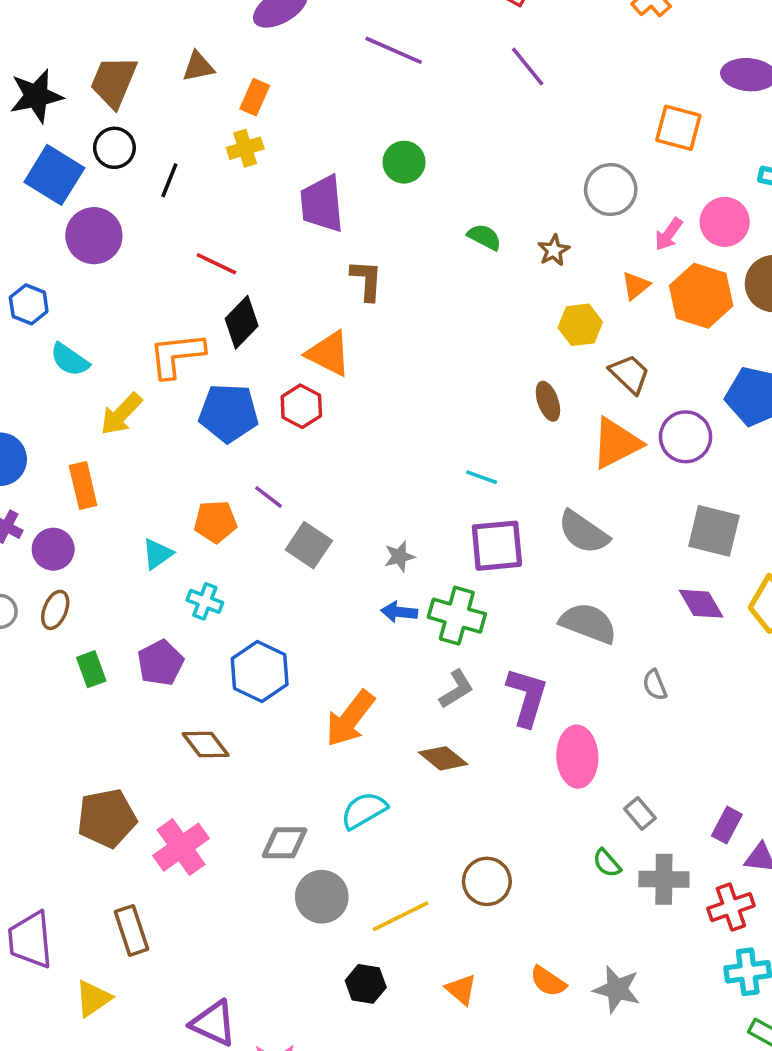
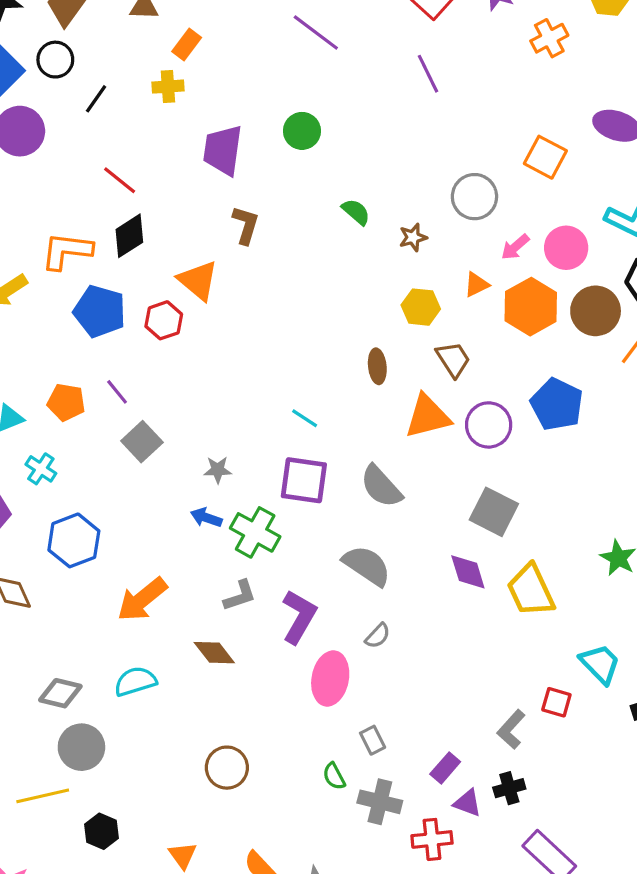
gray semicircle: (655, 685) -> (378, 636), moved, turned -128
yellow line: (401, 916) -> (43, 796), moved

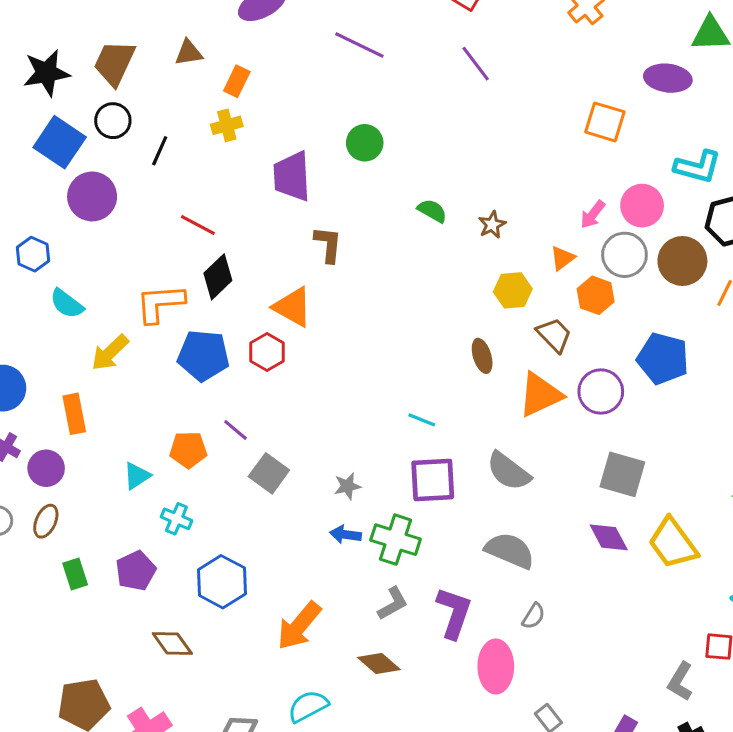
gray circle: (474, 197) -> (624, 255), moved
orange hexagon: (531, 307) -> (596, 295), moved, size x0.7

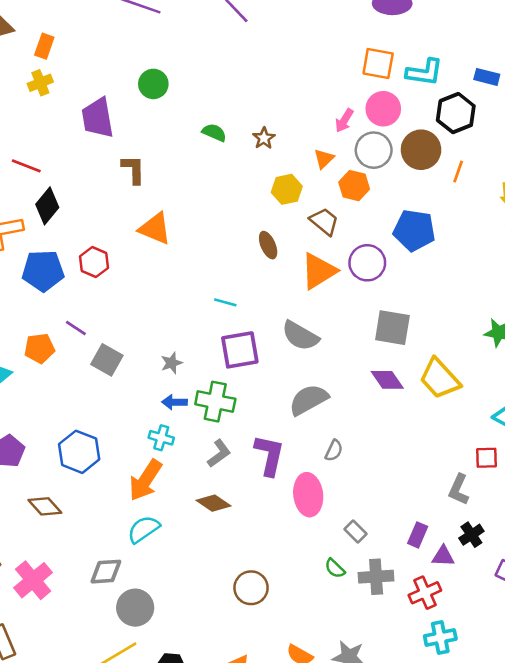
orange square: (605, 122) -> (378, 63), moved
orange triangle: (293, 307) -> (155, 229), moved
cyan cross: (176, 519) -> (161, 438), moved
gray semicircle: (510, 551) -> (309, 400), turned -45
cyan semicircle: (308, 706) -> (144, 529), moved

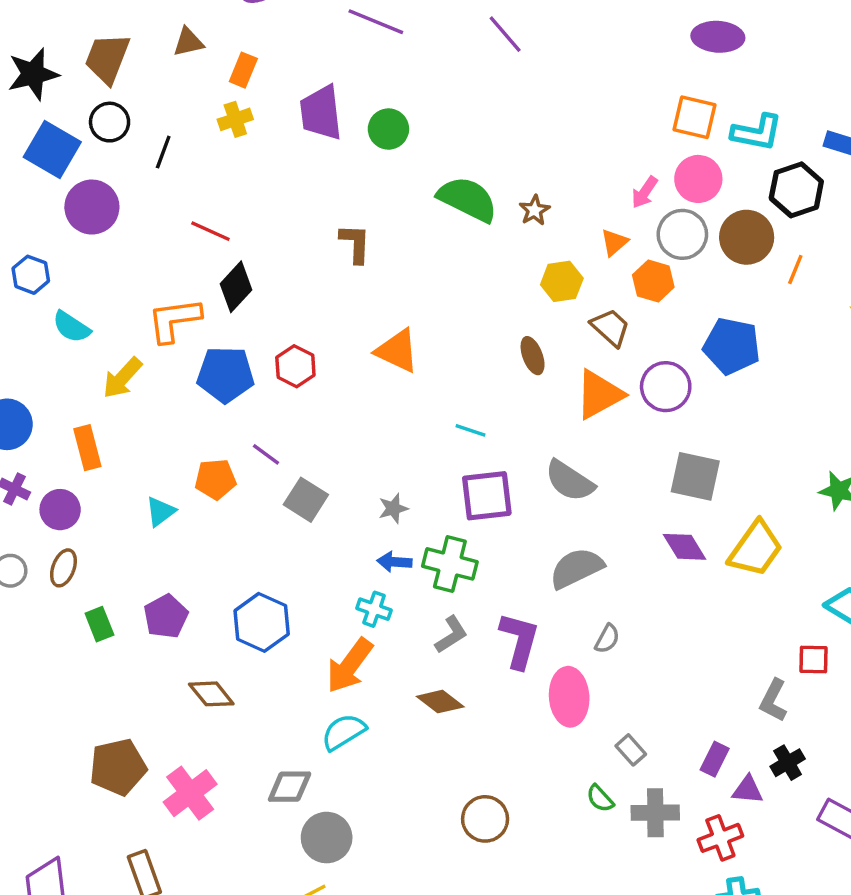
purple trapezoid: (98, 118) -> (321, 113), moved
green semicircle: (214, 133) -> (468, 199), size x1.8
orange triangle: (155, 229) -> (397, 351), moved
yellow trapezoid: (440, 379) -> (756, 549), turned -105

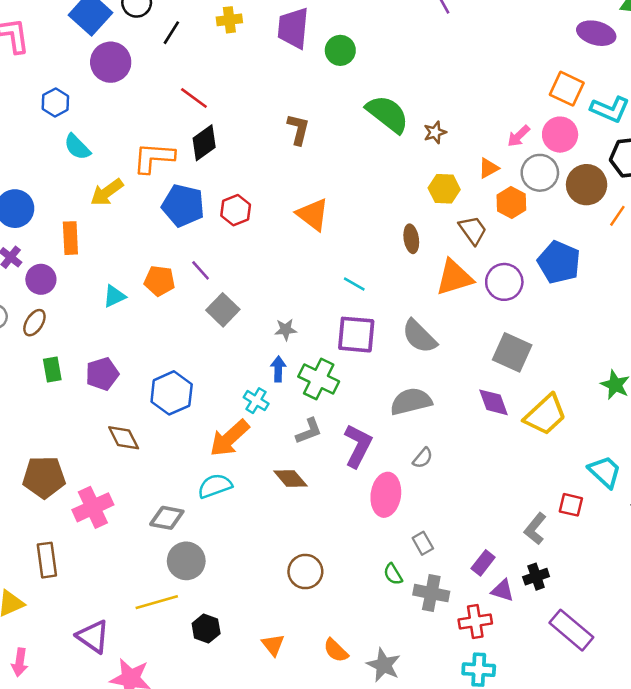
blue arrow: (394, 562) -> (278, 369), turned 75

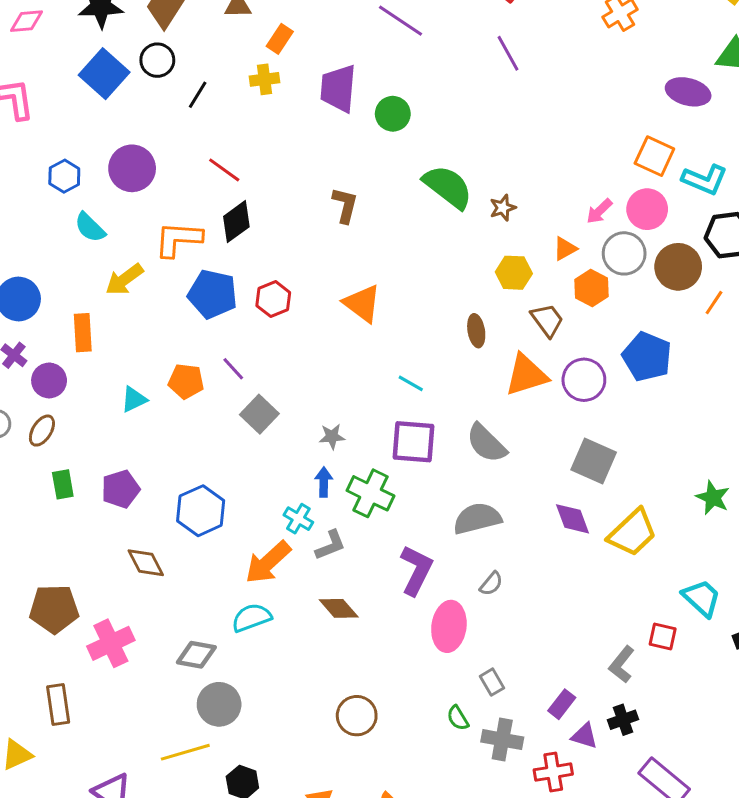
purple circle: (111, 62) -> (132, 168), moved
gray L-shape: (309, 431) -> (330, 545), moved

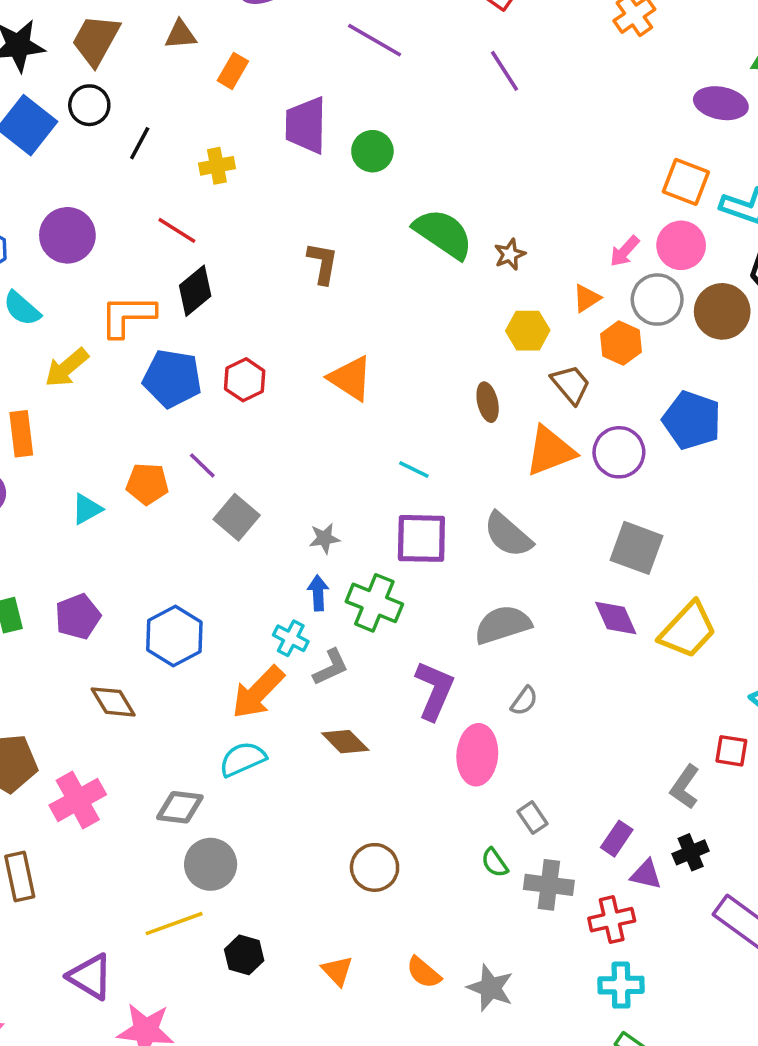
yellow cross: (264, 79) -> (217, 166), moved

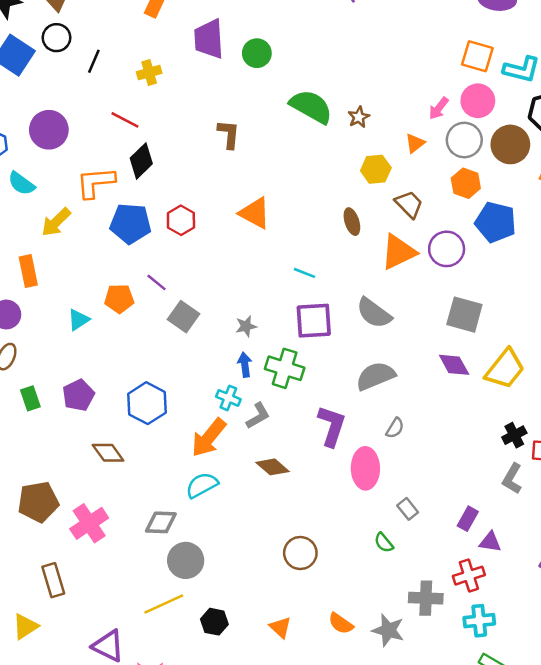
orange hexagon: (621, 343) -> (466, 183), moved
black cross: (691, 852) -> (514, 435), moved
gray cross: (549, 885) -> (426, 598), moved

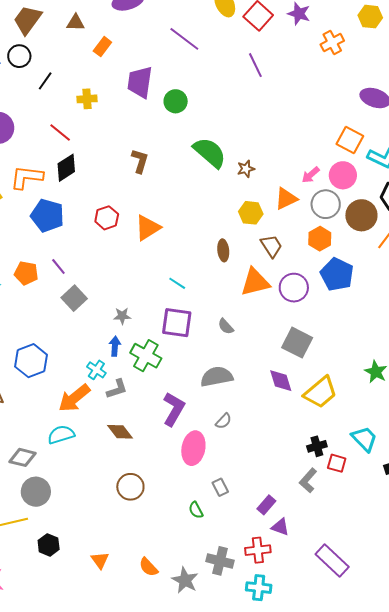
orange triangle: (415, 143) -> (286, 199), size x1.4
orange triangle: (255, 213) -> (148, 228), turned 48
red hexagon: (181, 220) -> (107, 218), moved
gray semicircle: (374, 313) -> (226, 326), size x0.6
brown circle: (300, 553) -> (130, 487), moved

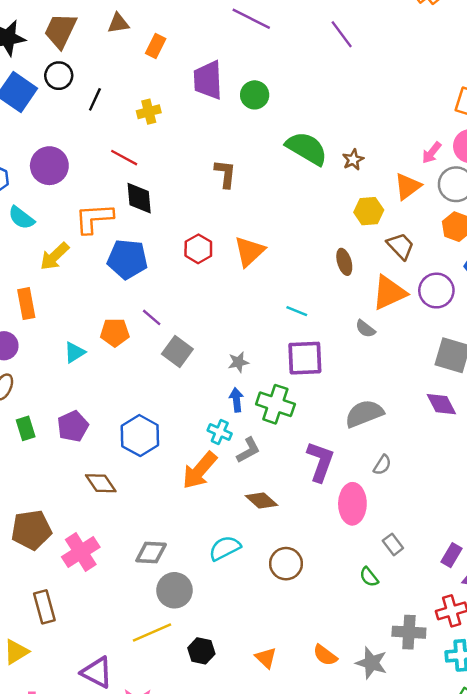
black diamond: (66, 168) -> (139, 198), turned -52
gray semicircle: (226, 326) -> (365, 329), moved
cyan semicircle: (61, 435) -> (225, 548), moved

